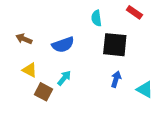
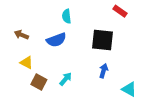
cyan semicircle: (96, 18) -> (67, 16), moved
cyan arrow: (64, 78) -> (66, 79), moved
cyan triangle: (145, 90) -> (129, 89), moved

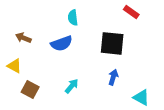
yellow triangle: (27, 63) -> (14, 66), moved
brown square: (39, 82) -> (30, 89), moved

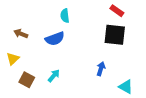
black square: (112, 43) -> (115, 35), moved
yellow triangle: (14, 66) -> (13, 59), turned 48
cyan arrow: (72, 86) -> (54, 76), moved

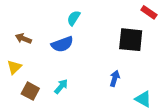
red rectangle: (117, 11) -> (149, 12), moved
cyan semicircle: (65, 16) -> (74, 18), turned 40

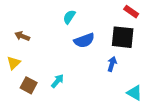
red rectangle: (149, 12) -> (131, 12), moved
blue semicircle: (62, 44) -> (84, 40), moved
blue arrow: (115, 78) -> (112, 64), moved

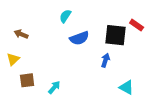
red rectangle: (131, 12) -> (137, 25), moved
cyan arrow: (57, 81) -> (54, 87), moved
brown square: (29, 85) -> (27, 80), turned -35

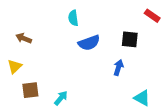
cyan semicircle: (65, 16) -> (73, 18), turned -40
red rectangle: (137, 25) -> (152, 16), moved
black square: (115, 35) -> (130, 39), size x0.7

